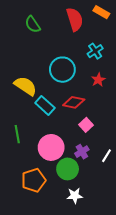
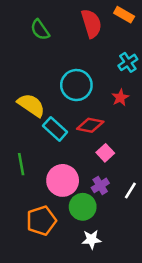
cyan cross: (95, 51) -> (128, 62), moved

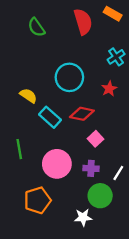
yellow semicircle: (31, 105) -> (28, 96), size x0.7
purple cross: (100, 185) -> (91, 168), turned 35
green circle: (83, 207) -> (100, 196), moved

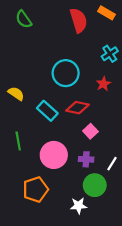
green semicircle: (36, 27) -> (24, 19), moved
yellow semicircle: (28, 96) -> (16, 94), moved

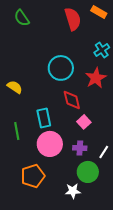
red star: (103, 84) -> (96, 78), size x1.5
red diamond: (77, 108) -> (72, 100), turned 65
cyan rectangle: (47, 111) -> (44, 118), moved, turned 36

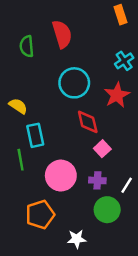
orange rectangle: (99, 12) -> (121, 15), turned 42
green semicircle: (22, 18) -> (27, 46), moved, turned 30
red semicircle: (73, 19) -> (62, 34), moved
cyan rectangle: (44, 118) -> (35, 135), moved
white star: (73, 191) -> (77, 239), moved

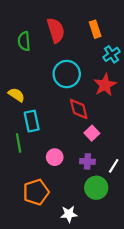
orange rectangle: (121, 15) -> (95, 29), moved
pink circle: (61, 176) -> (55, 157), size x0.6

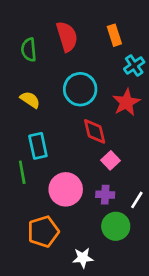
yellow semicircle: (16, 95) -> (30, 100), moved
pink circle: (55, 157) -> (66, 189), size x1.6

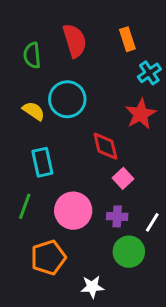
cyan circle: (80, 89) -> (67, 99), moved
green line: (22, 172) -> (25, 206), moved, turned 30

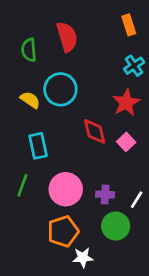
orange rectangle: (127, 39) -> (129, 25), moved
pink square: (123, 178) -> (126, 142), moved
orange pentagon: (48, 257) -> (63, 231), moved

